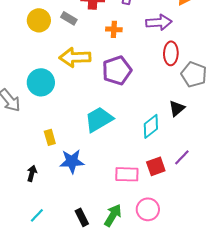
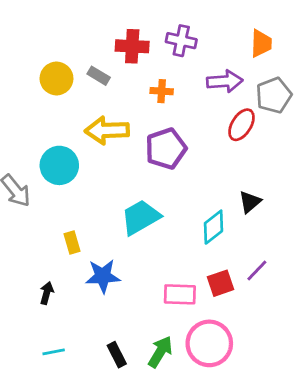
red ellipse: (171, 53) -> (242, 125), turned 30
gray pentagon: (194, 74) -> (274, 95), moved, turned 30
pink circle: (148, 209) -> (209, 343), size x1.4
cyan line: (37, 215) -> (54, 352), turned 35

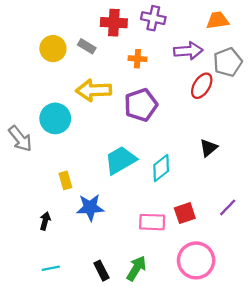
orange trapezoid: (261, 43) -> (218, 20), turned -100
cyan diamond: (213, 227) -> (161, 168), moved
purple line: (257, 271) -> (228, 207), moved
pink circle: (209, 343) -> (196, 260), moved

